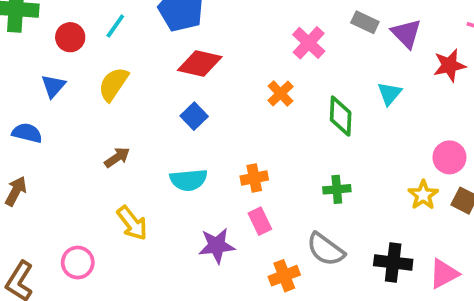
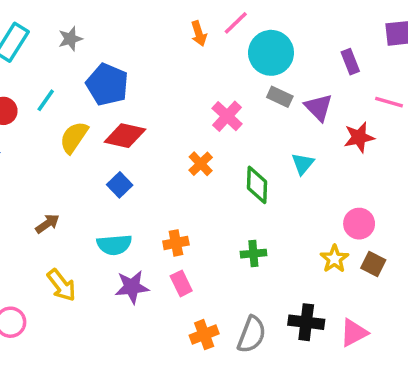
yellow semicircle: (113, 84) -> (74, 137), moved
purple star: (217, 246) -> (132, 287), moved
gray semicircle: (326, 249) -> (252, 335), moved, turned -105

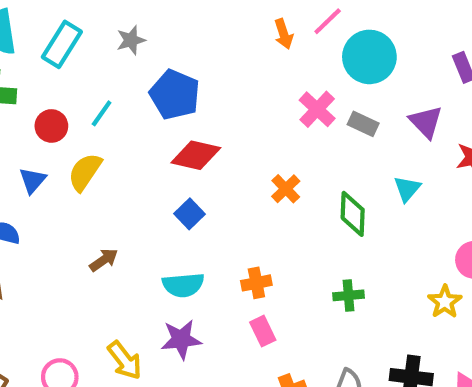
gray rectangle: (280, 97) -> (363, 124), moved
pink cross: (227, 116) -> (317, 109), moved
yellow semicircle: (74, 137) -> (85, 172), moved
yellow arrow: (62, 285) -> (125, 360), moved
purple star: (132, 287) -> (181, 339), moved

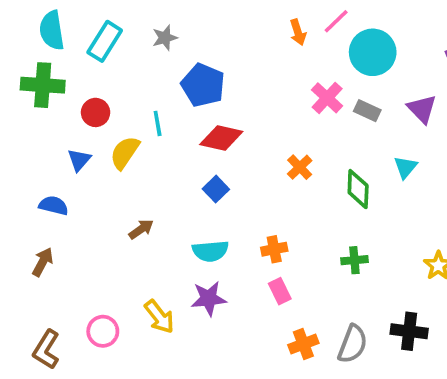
cyan line: (102, 113) -> (158, 123), moved, turned -45

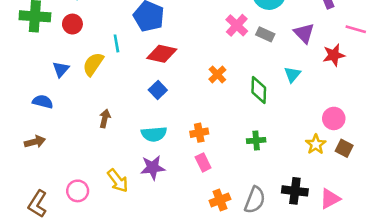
red circle: (96, 112) -> (72, 24), moved
brown arrow: (141, 229) -> (105, 118), turned -42
brown arrow: (43, 262) -> (35, 142), turned 48

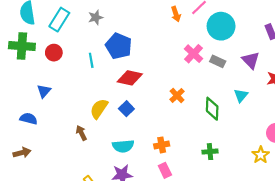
cyan line: (116, 43) -> (91, 60), moved
yellow semicircle: (93, 64) -> (99, 109), moved
brown arrow: (105, 118) -> (81, 133), turned -40

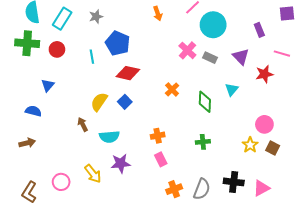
orange arrow: (176, 14) -> (158, 13), moved
cyan semicircle: (123, 146) -> (109, 137), moved

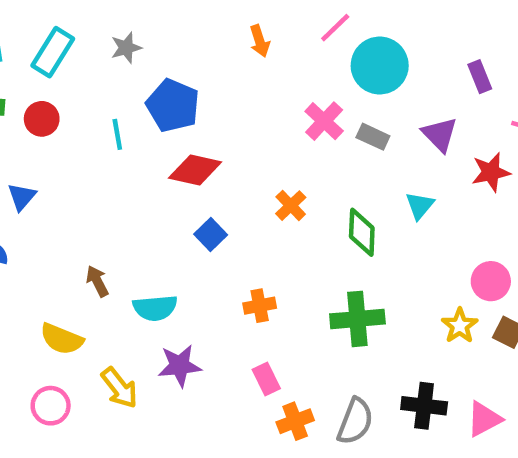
yellow semicircle: (99, 102) -> (62, 339), moved, turned -102
blue square: (125, 102) -> (211, 234), moved
green cross: (203, 142) -> (357, 319), size x1.6
pink rectangle: (161, 159) -> (266, 379), moved

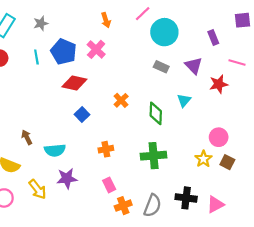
pink cross: (324, 121) -> (96, 49), moved
cyan line: (117, 134) -> (36, 57), moved

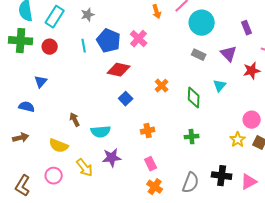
orange arrow: (106, 20) -> (157, 12), moved
green cross: (154, 156) -> (192, 137), size x0.6
orange cross: (123, 206) -> (155, 187), moved, turned -35

